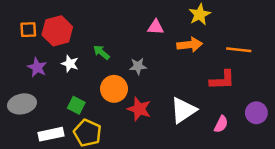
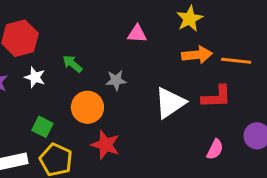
orange arrow: (190, 45) -> (197, 55), moved
red star: (139, 109) -> (105, 145), moved
white triangle: (183, 110) -> (170, 103), moved

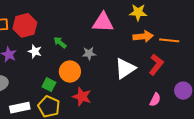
yellow star: (190, 19) -> (138, 12), turned 30
pink triangle: (137, 34) -> (103, 22), size x1.6
red L-shape: (217, 97) -> (156, 64), turned -50
green square: (42, 127) -> (49, 85), moved

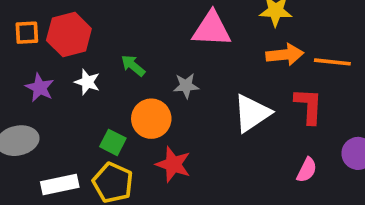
red L-shape: (156, 64) -> (309, 106), turned -35

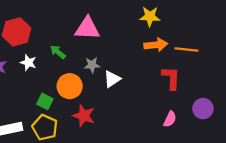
pink triangle: (212, 29) -> (87, 28), moved
white triangle: (252, 113) -> (112, 79), moved, size x0.7

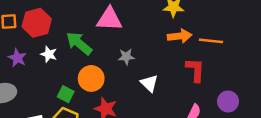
green arrow: (58, 52) -> (79, 43), size x1.6
gray star: (92, 65) -> (126, 57), moved
white triangle: (112, 79) -> (149, 83), moved, turned -42

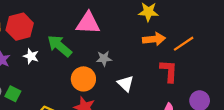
orange line: (211, 41) -> (184, 44), turned -40
orange circle: (91, 78) -> (83, 79), moved
green square: (66, 94) -> (13, 94), moved

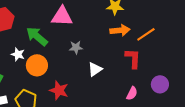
white star: (31, 56) -> (18, 54), moved
orange circle: (83, 79) -> (37, 65), moved
white triangle: (126, 84) -> (95, 69), turned 42

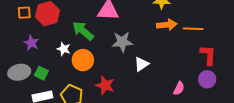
orange line: (146, 34) -> (193, 29), turned 36
gray star: (76, 47) -> (122, 42), size x1.5
red L-shape: (133, 58) -> (208, 55), moved

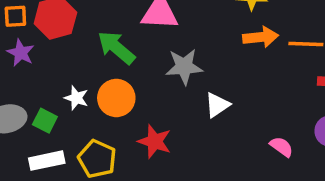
purple star: (31, 43) -> (21, 53), moved
white star: (64, 49) -> (76, 98), moved
pink semicircle: (179, 88) -> (282, 147), turned -80

